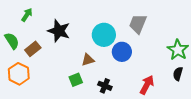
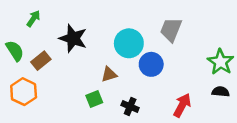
black semicircle: (178, 74) -> (221, 92), turned 80

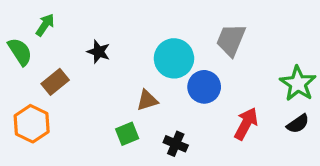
black star: (73, 38) -> (99, 52), size x0.6
green semicircle: (15, 51) -> (20, 52), moved
black semicircle: (221, 92) -> (298, 124), turned 140
red arrow: (182, 105) -> (246, 124), moved

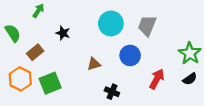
green arrow: (45, 25) -> (38, 11), moved
cyan circle: (174, 58) -> (111, 23), moved
green square: (127, 134) -> (50, 83), moved, size x1.5

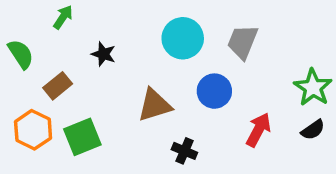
brown triangle: (94, 64) -> (155, 105), size x1.5

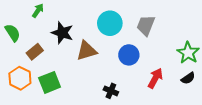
black star: (103, 54) -> (62, 33), size x1.5
brown triangle: (155, 105) -> (87, 51), moved

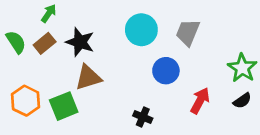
brown triangle: (87, 51) -> (88, 77), moved
brown rectangle: (35, 52) -> (45, 43), moved

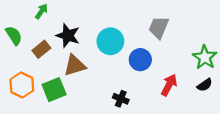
cyan circle: (141, 30) -> (110, 41), moved
brown rectangle: (45, 43) -> (41, 49), moved

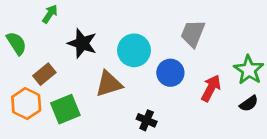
brown rectangle: (41, 49) -> (44, 74), moved
brown triangle: (75, 65) -> (109, 84), moved
red arrow: (169, 85) -> (211, 88), moved

